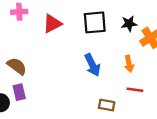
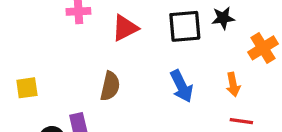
black star: (129, 24) -> (223, 18), moved
brown semicircle: (17, 66) -> (110, 86), moved, turned 66

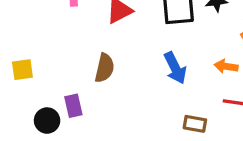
orange arrow: (233, 84) -> (226, 66), turned 110

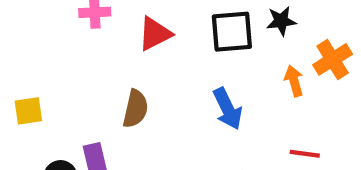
orange arrow: (226, 66) -> (294, 81), moved, turned 65

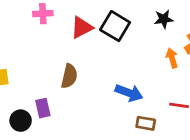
black square: (232, 32) -> (115, 26), moved, turned 36
blue arrow: (228, 109) -> (129, 93), moved, turned -44

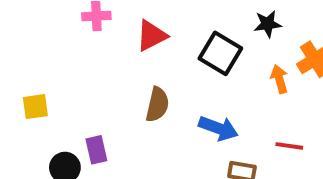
black square: (115, 26) -> (220, 53), moved
brown semicircle: (69, 76) -> (157, 105), moved

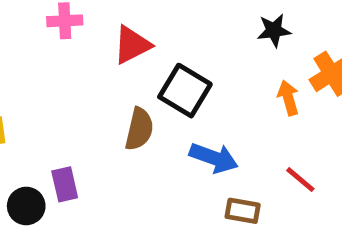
black square: (220, 53) -> (185, 91), moved
red line: (289, 146) -> (300, 180), turned 32

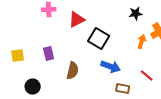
orange arrow: (288, 98) -> (142, 42), turned 32
brown semicircle: (139, 129) -> (73, 71), moved
purple rectangle: (65, 184) -> (49, 54), moved

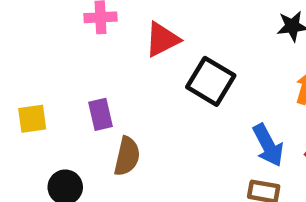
blue arrow: (111, 67) -> (268, 145), moved, turned 42
brown semicircle: (73, 71) -> (127, 156), moved

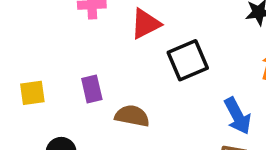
black square: (211, 81) -> (188, 60), turned 36
brown semicircle: (127, 156) -> (132, 116), moved, turned -92

